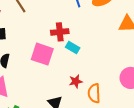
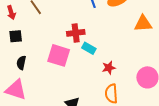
red star: (76, 81) -> (109, 68), moved

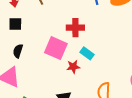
cyan rectangle: (89, 48) -> (87, 53), moved
red star: (109, 68) -> (73, 67), moved

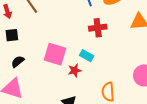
red cross: (75, 28) -> (98, 28), moved
black semicircle: (18, 51) -> (18, 62), turned 40

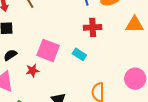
red star: (75, 70) -> (32, 71), moved

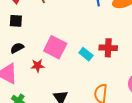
red cross: (93, 27) -> (108, 48), moved

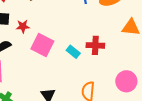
red star: (38, 66) -> (23, 26), moved

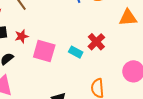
red cross: (95, 45) -> (96, 42), turned -36

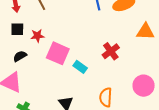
cyan rectangle: (76, 52) -> (80, 67), moved

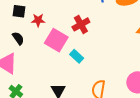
red cross: (111, 51) -> (81, 24), moved
black semicircle: (20, 56) -> (18, 38), turned 80

